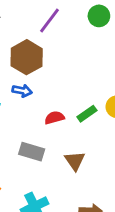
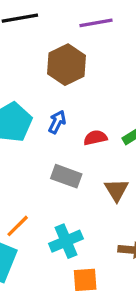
purple line: (50, 20) -> (96, 23), turned 40
blue arrow: (22, 91) -> (57, 122), moved, turned -78

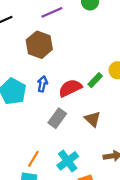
red semicircle: (95, 138) -> (70, 88), size x1.5
gray rectangle: (66, 176) -> (57, 118), turned -60

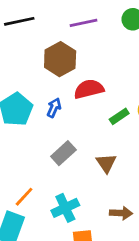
red semicircle: (70, 88) -> (89, 89), moved

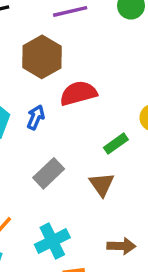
green rectangle: (119, 116) -> (116, 144), moved

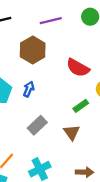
red semicircle: (78, 93) -> (78, 68), moved, turned -135

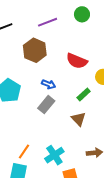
blue arrow: (29, 89) -> (49, 84), moved, turned 96
gray rectangle: (37, 125) -> (46, 105), moved

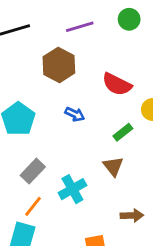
gray rectangle: (46, 105) -> (33, 171), moved
cyan cross: (54, 155) -> (72, 189), moved

